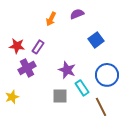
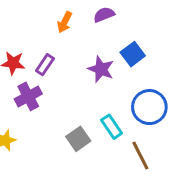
purple star: (67, 70) -> (101, 69), moved
gray square: (60, 96) -> (78, 139), turned -35

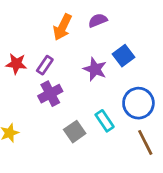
orange arrow: (65, 22) -> (62, 27), size x1.4
purple cross: (28, 96) -> (50, 94), moved
brown line: (140, 155) -> (145, 142), moved

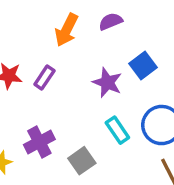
purple cross: (50, 94) -> (39, 142), moved
cyan rectangle: (105, 121) -> (117, 130), moved

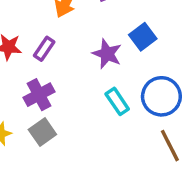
purple cross: (39, 142) -> (39, 95), moved
gray square: (82, 161) -> (42, 132), moved

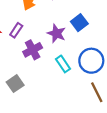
purple cross: (39, 95) -> (33, 50), moved

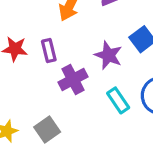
purple rectangle: (16, 30) -> (49, 50), turned -48

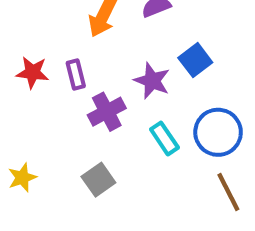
gray square: (47, 129) -> (98, 180), moved

